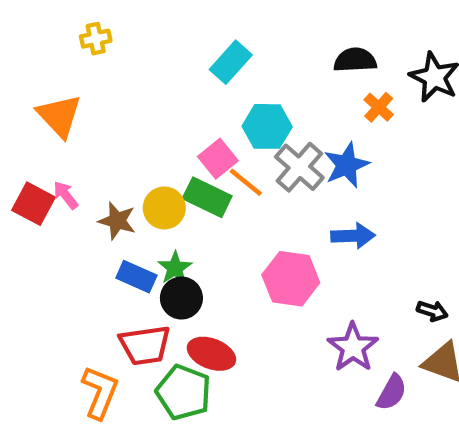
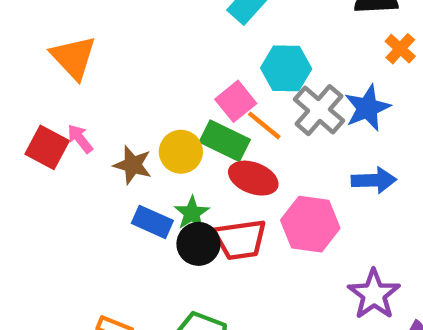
red trapezoid: (145, 345) -> (240, 239), moved
red ellipse: (211, 354) -> (253, 178), moved

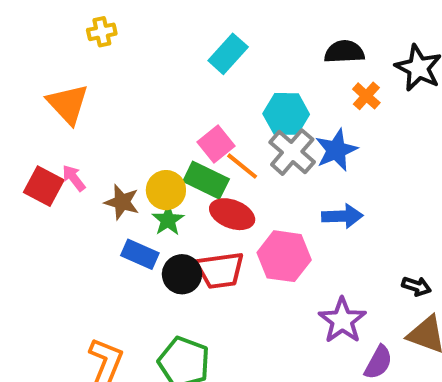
cyan hexagon: (286, 68) -> (286, 114), moved
green star: (192, 213) -> (168, 220), moved

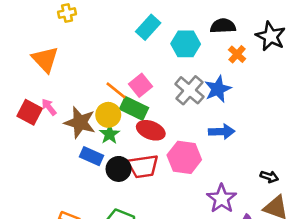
cyan hexagon: (286, 114) -> (186, 44), moved
orange line: (242, 166) -> (116, 90), moved
brown star: (122, 202) -> (80, 123), size x1.4

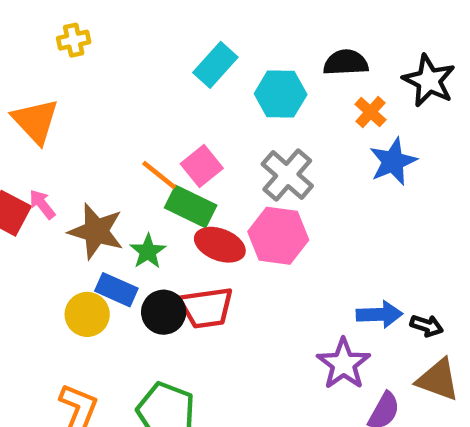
blue star: (218, 89) -> (393, 162), moved
yellow circle: (108, 115) -> (87, 314), moved
blue arrow: (222, 132) -> (379, 314), moved
pink hexagon: (184, 157) -> (278, 236), moved

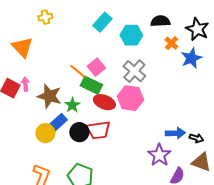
yellow cross: (74, 40) -> (45, 17), moved
blue star: (393, 162) -> (191, 58), moved
pink arrow: (42, 204) -> (25, 84), turned 32
blue rectangle: (116, 290) -> (58, 122), turned -66

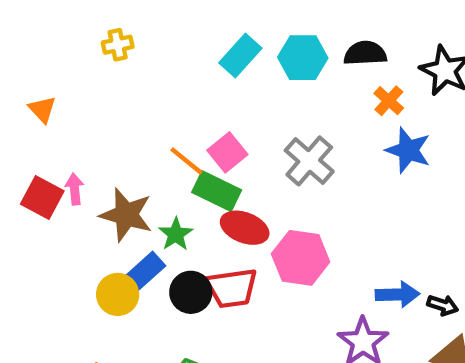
cyan hexagon: (131, 35) -> (303, 58), moved
orange triangle: (22, 47) -> (42, 109), moved, size x0.6
blue star: (191, 58) -> (408, 150), moved, turned -30
pink hexagon: (130, 98) -> (301, 258), moved

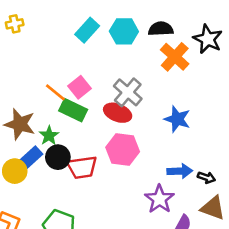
orange cross: (389, 101) -> (175, 57), size x1.6
blue star: (408, 150) -> (177, 119), moved
red ellipse: (245, 228) -> (118, 113), moved
black circle: (191, 292) -> (58, 157), moved

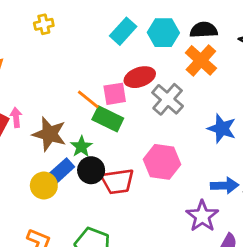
orange cross: (175, 57) -> (201, 60), moved
pink square: (79, 87) -> (115, 94), turned 30
red ellipse: (118, 113) -> (140, 77), moved, turned -40

